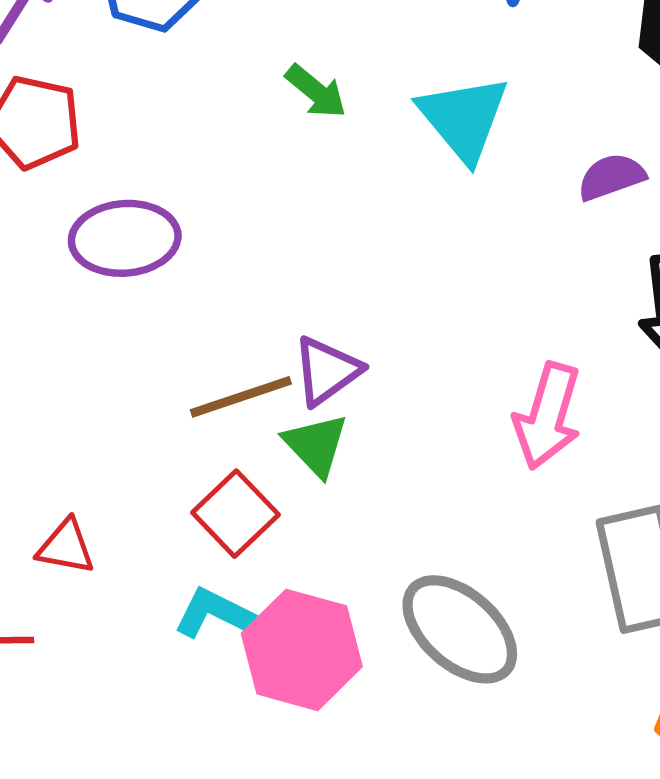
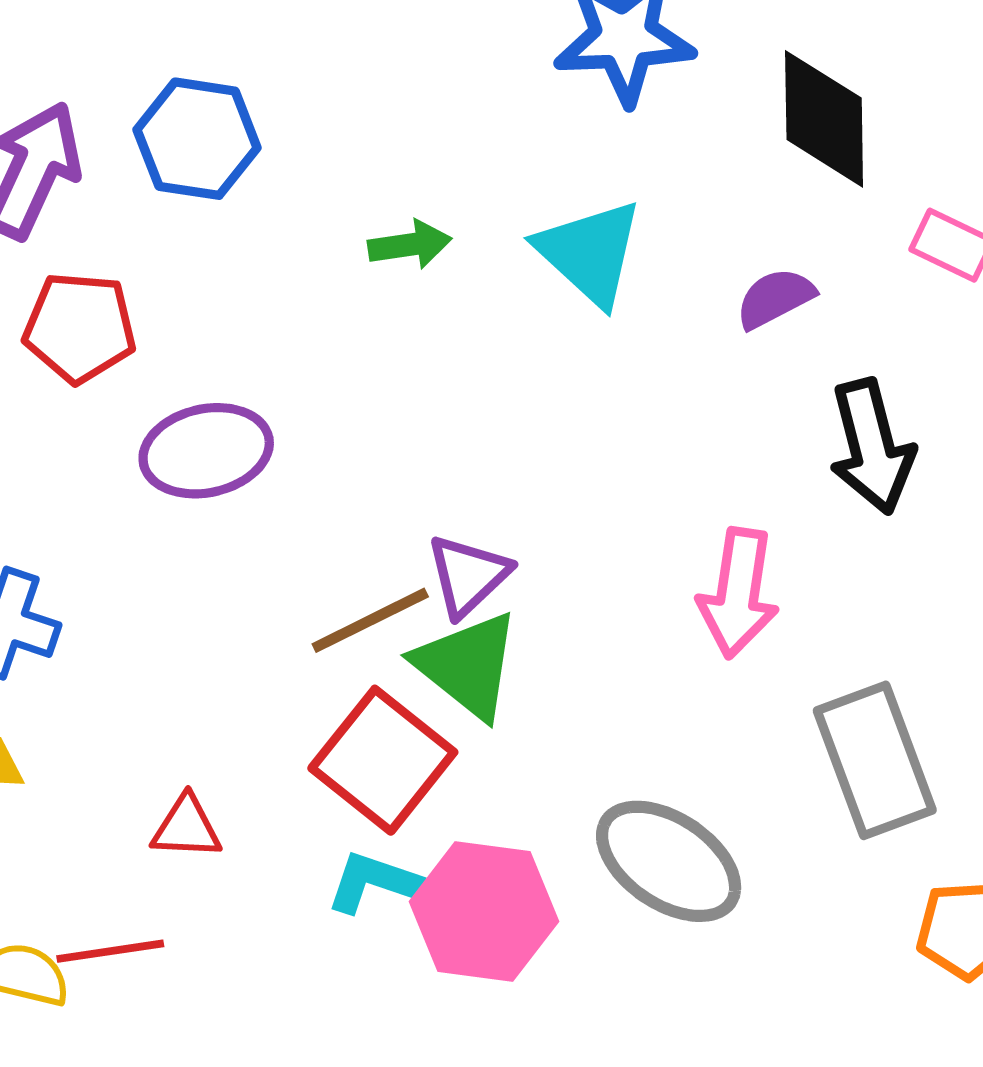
green arrow: (316, 91) -> (410, 245), turned -40
green triangle: (316, 445) -> (467, 665), size x1.4
red square: (235, 514) -> (383, 760), size x1.4

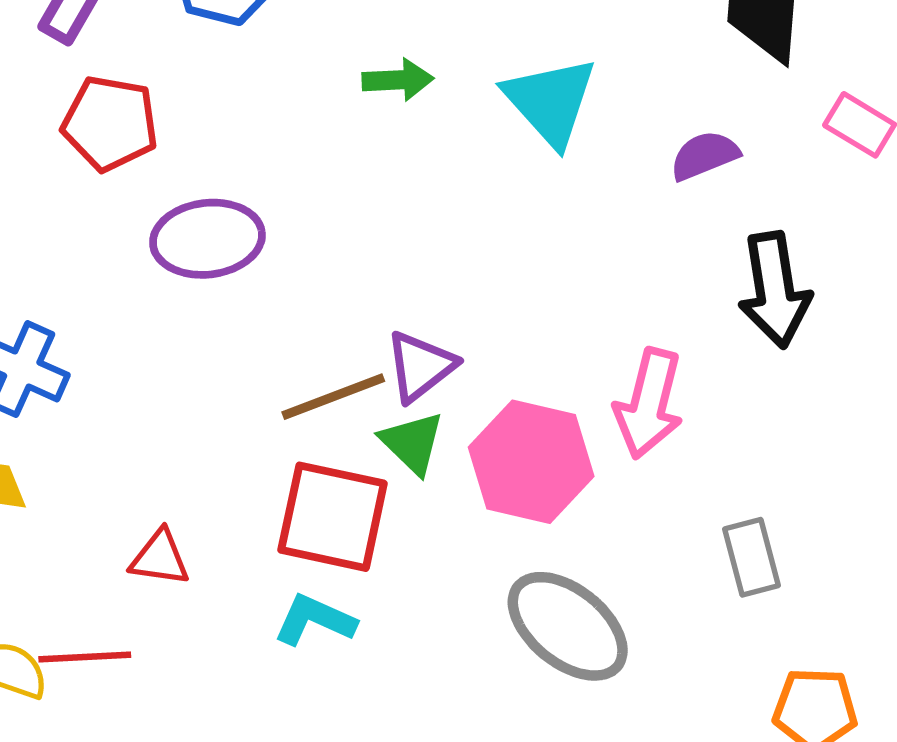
green triangle: (467, 665) -> (412, 443), size x0.7
red square: (383, 760) -> (333, 517), turned -32
gray rectangle: (875, 760) -> (752, 557), size x0.6
pink hexagon: (484, 912) -> (531, 462), moved

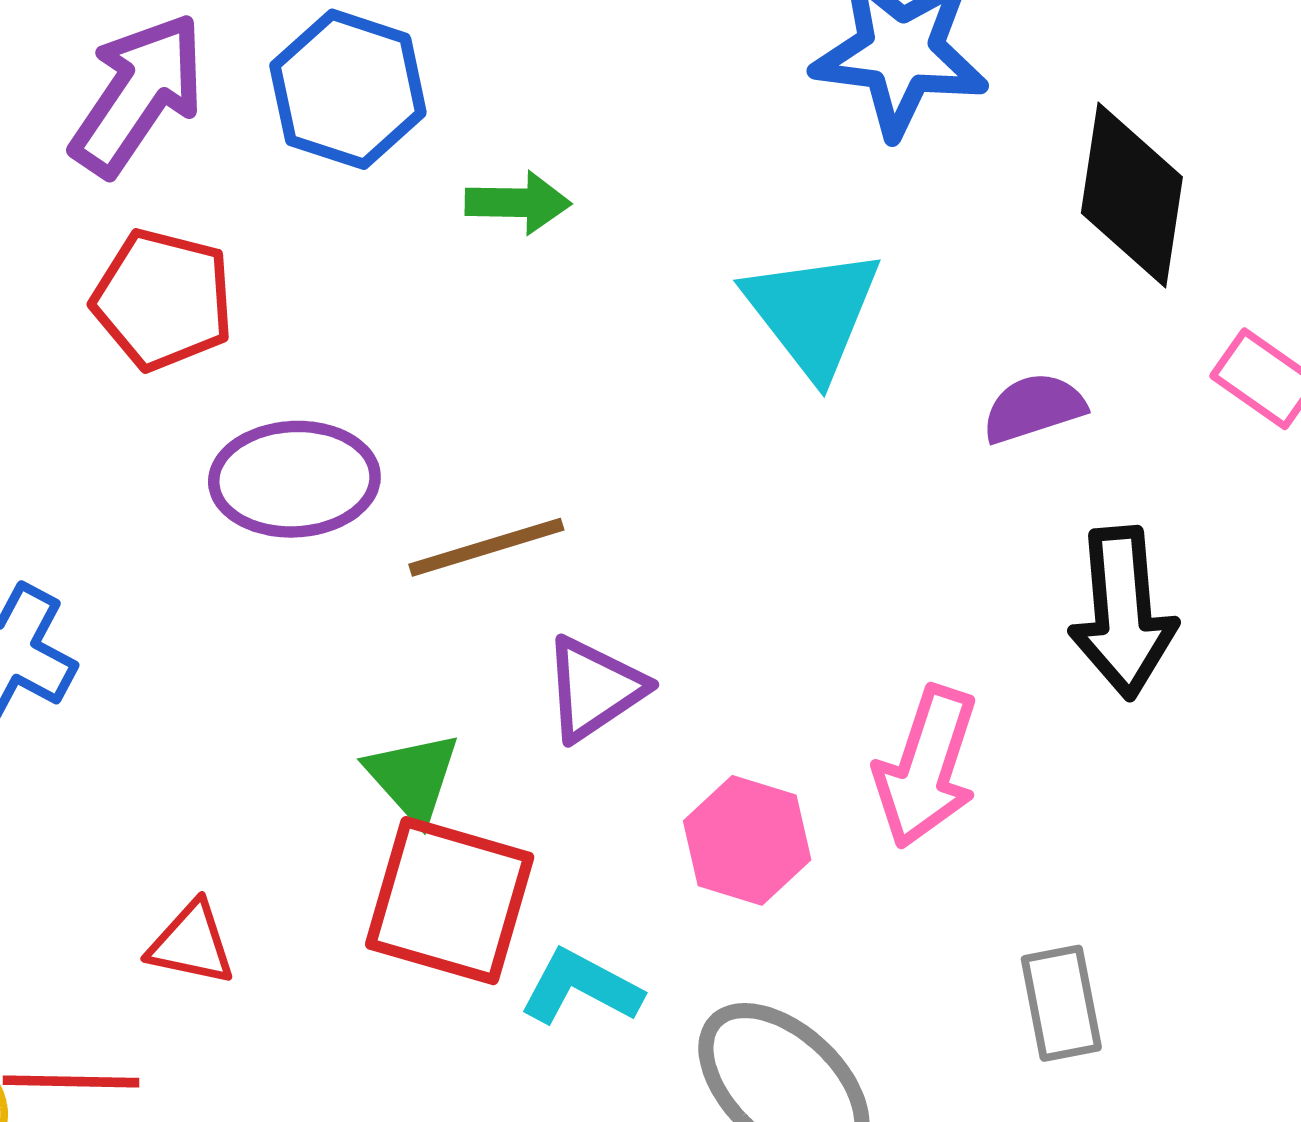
green arrow: (398, 80) -> (518, 203), moved
brown line: (333, 397) -> (486, 547), moved
green triangle: (412, 443) -> (413, 777), moved
pink hexagon: (531, 462) -> (747, 840), size x0.7
cyan L-shape: (315, 620) -> (581, 987), moved

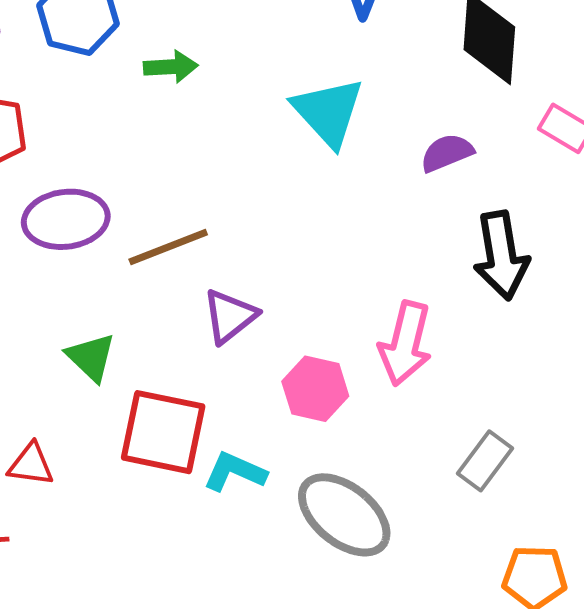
green triangle: (413, 777) -> (91, 357), moved
gray rectangle: (1061, 1003) -> (485, 461), turned 52

